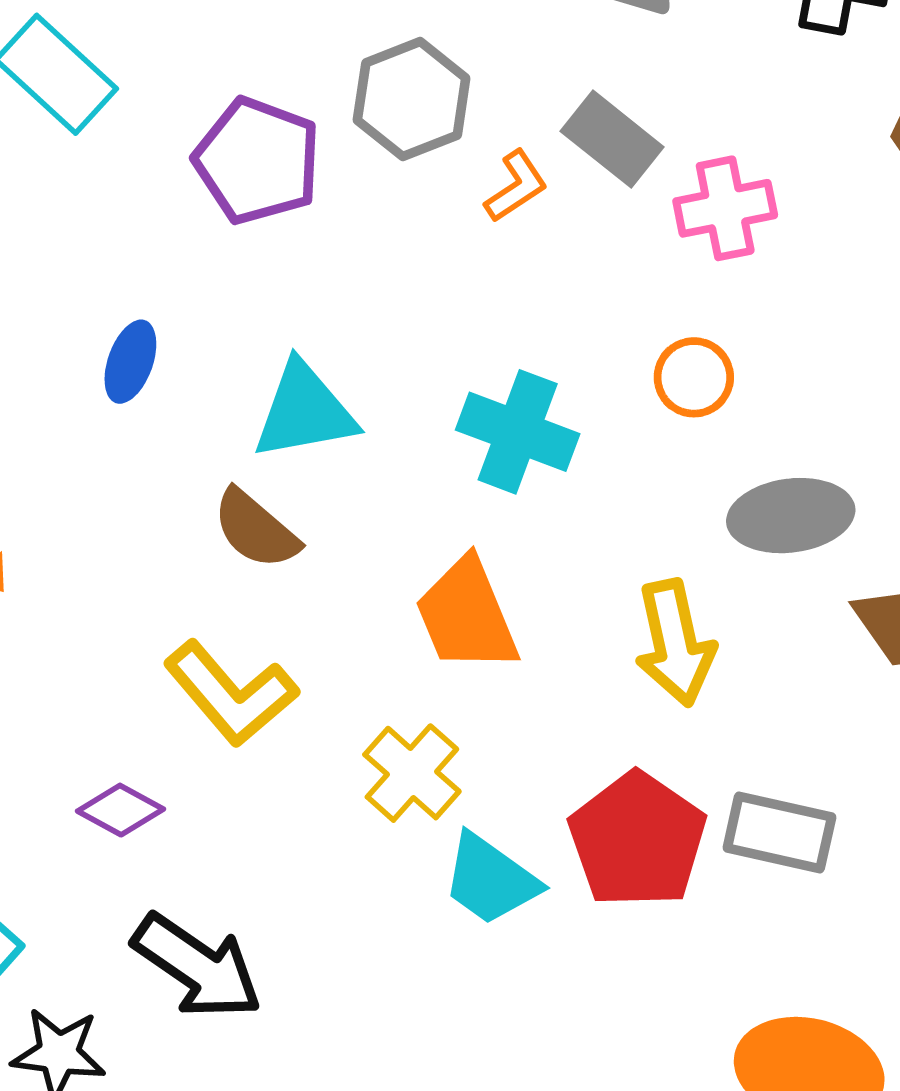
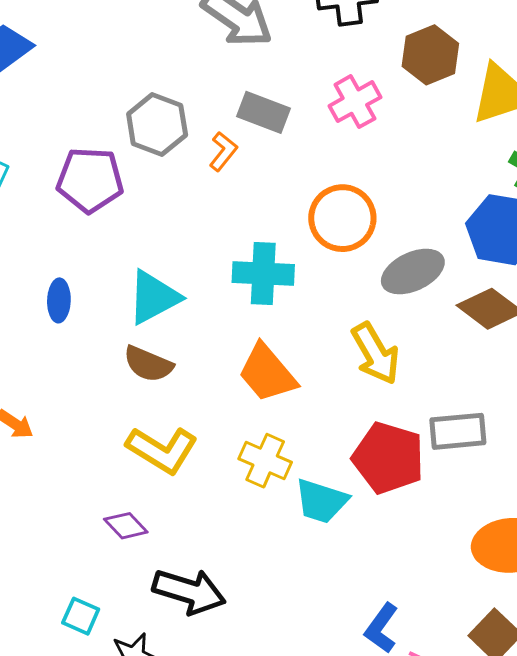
pink cross: (725, 208) -> (355, 102), moved
orange circle: (694, 377) -> (342, 218), size x1.6
purple diamond: (121, 810) -> (126, 526), turned 36

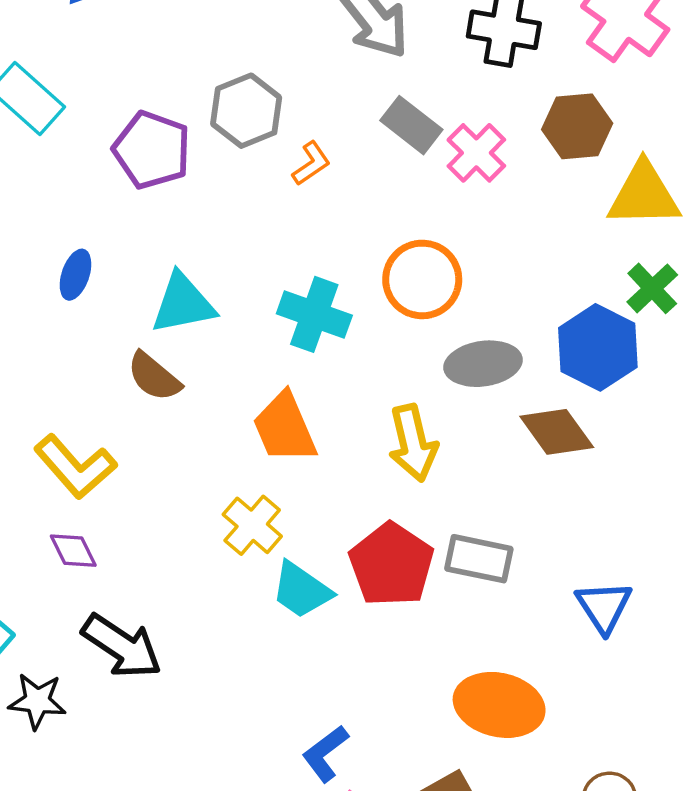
pink cross: (355, 102) -> (476, 153), turned -33
gray rectangle: (263, 112) -> (411, 125), moved
yellow L-shape: (162, 450) -> (75, 467), moved

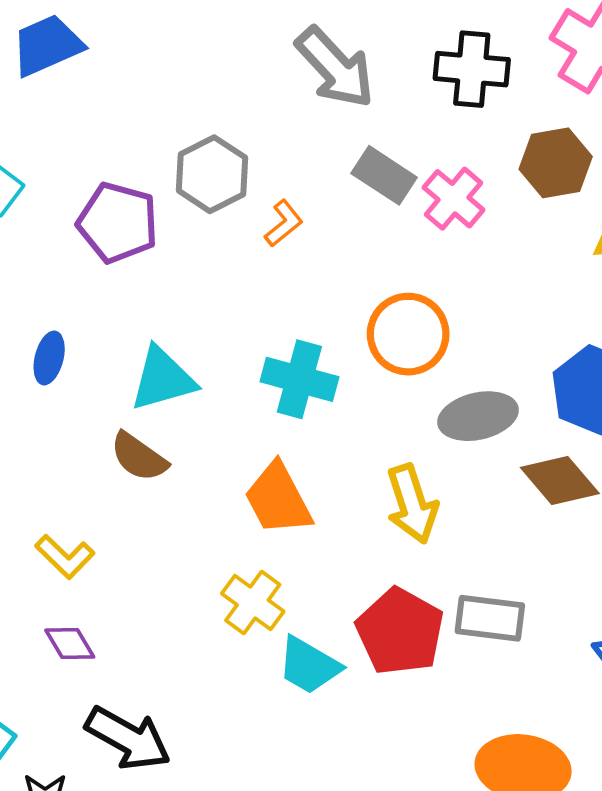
yellow L-shape: (75, 467) -> (65, 557), size x0.7

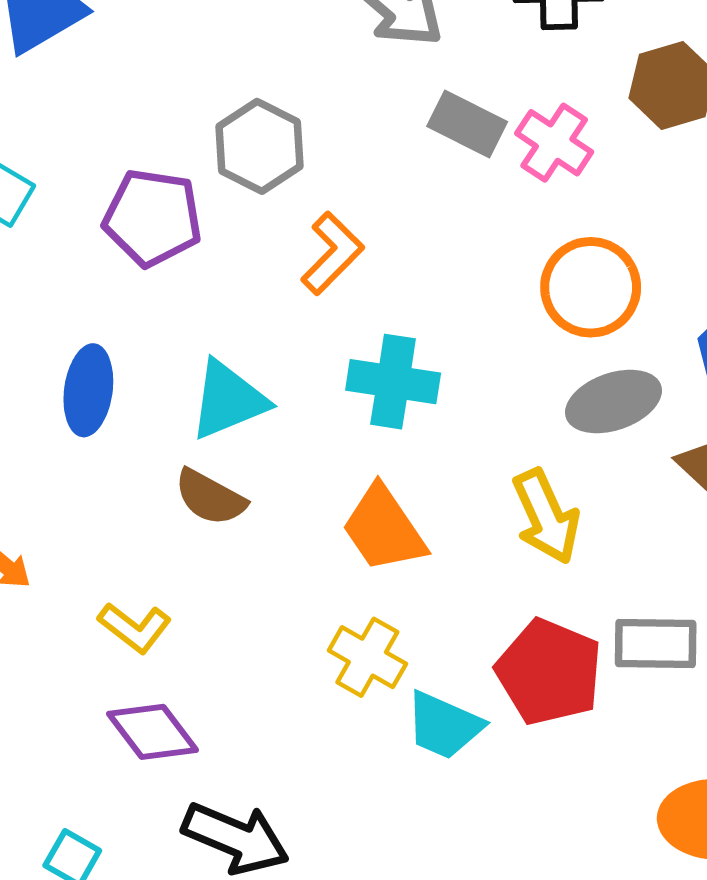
orange L-shape: (284, 223) -> (332, 253), moved, size x1.4
orange circle: (408, 334) -> (591, 287), moved
blue ellipse: (49, 358) -> (88, 390), size x1.4
purple diamond: (70, 644) -> (152, 732), size x1.4

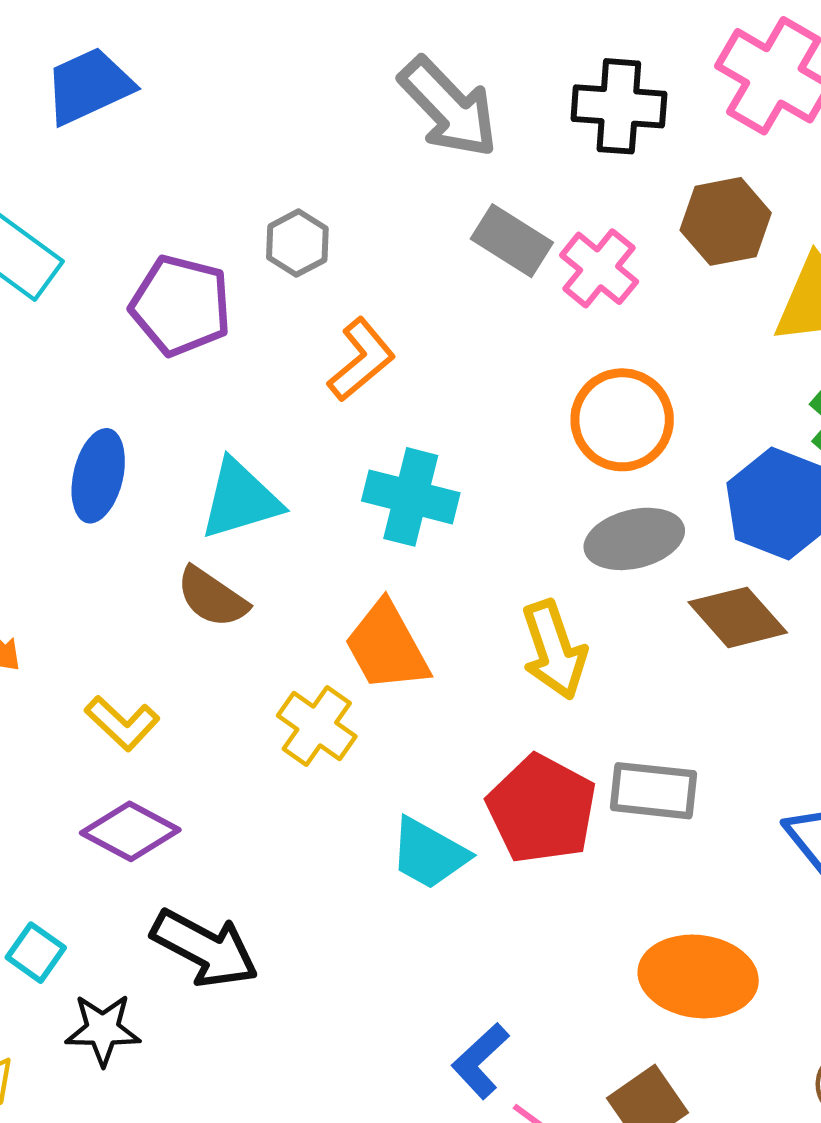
gray hexagon: (259, 146) -> (297, 243), size x0.7
yellow cross: (367, 657) -> (317, 726), moved
purple diamond: (152, 732) -> (130, 831), turned -30

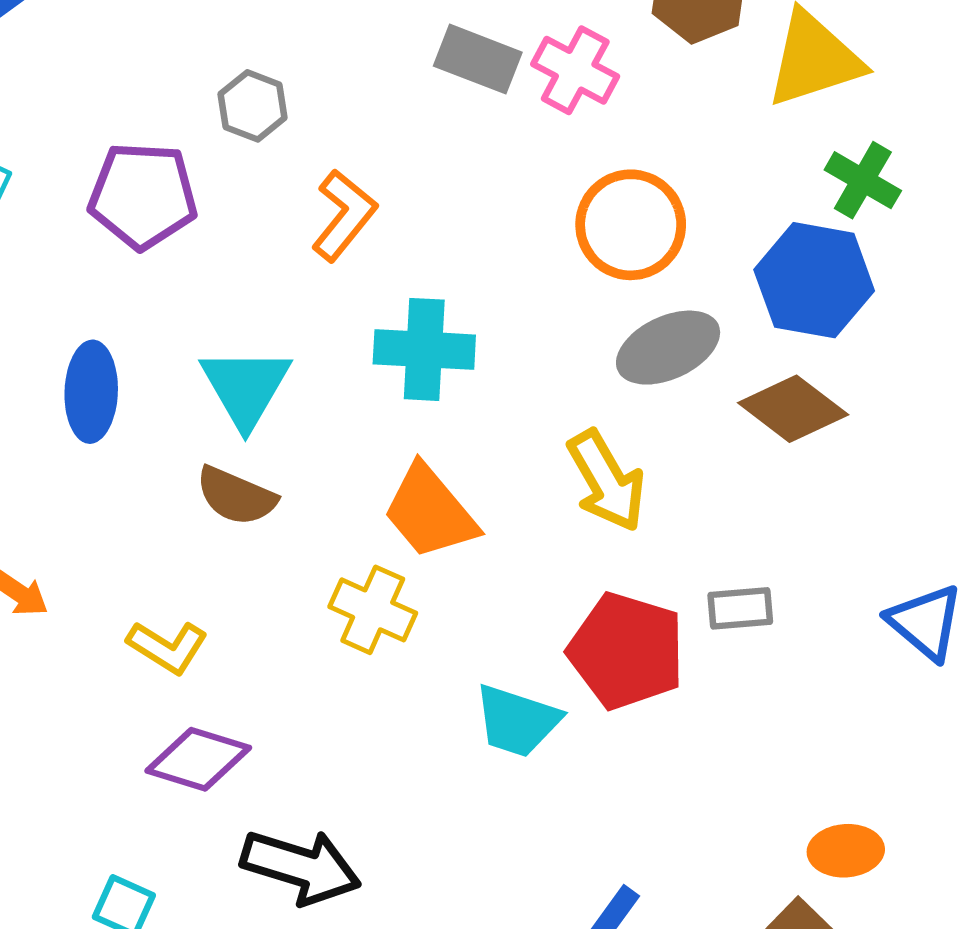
cyan triangle: (240, 499) -> (246, 387), turned -32
gray rectangle: (654, 791) -> (740, 608), size x0.7
orange ellipse: (698, 976) -> (846, 851), moved, size x0.6

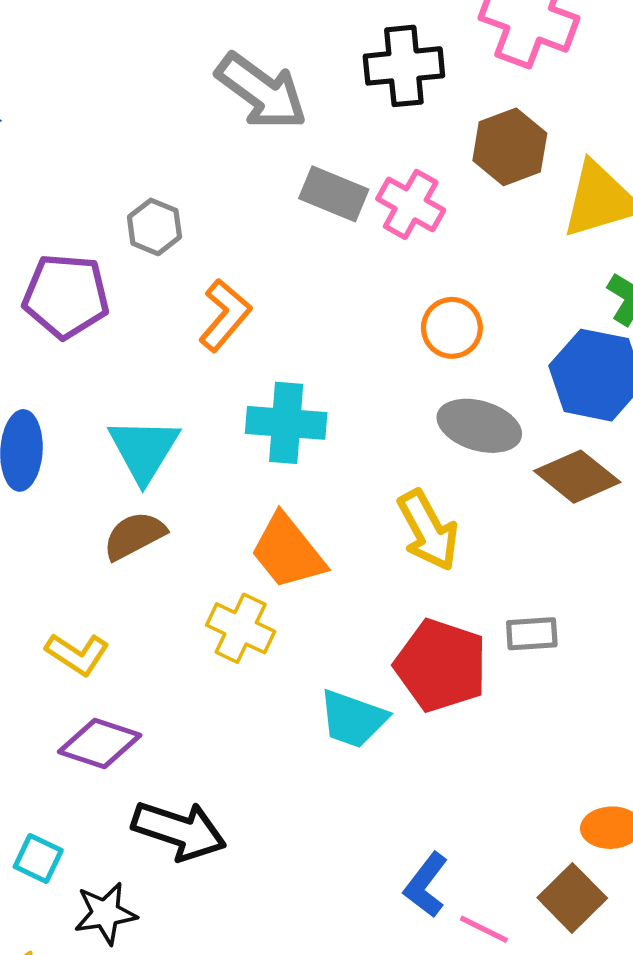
orange circle: (631, 225) -> (452, 328), size x0.7
gray ellipse: (668, 348) -> (479, 426), turned 40
brown semicircle: (236, 496) -> (134, 536), turned 128

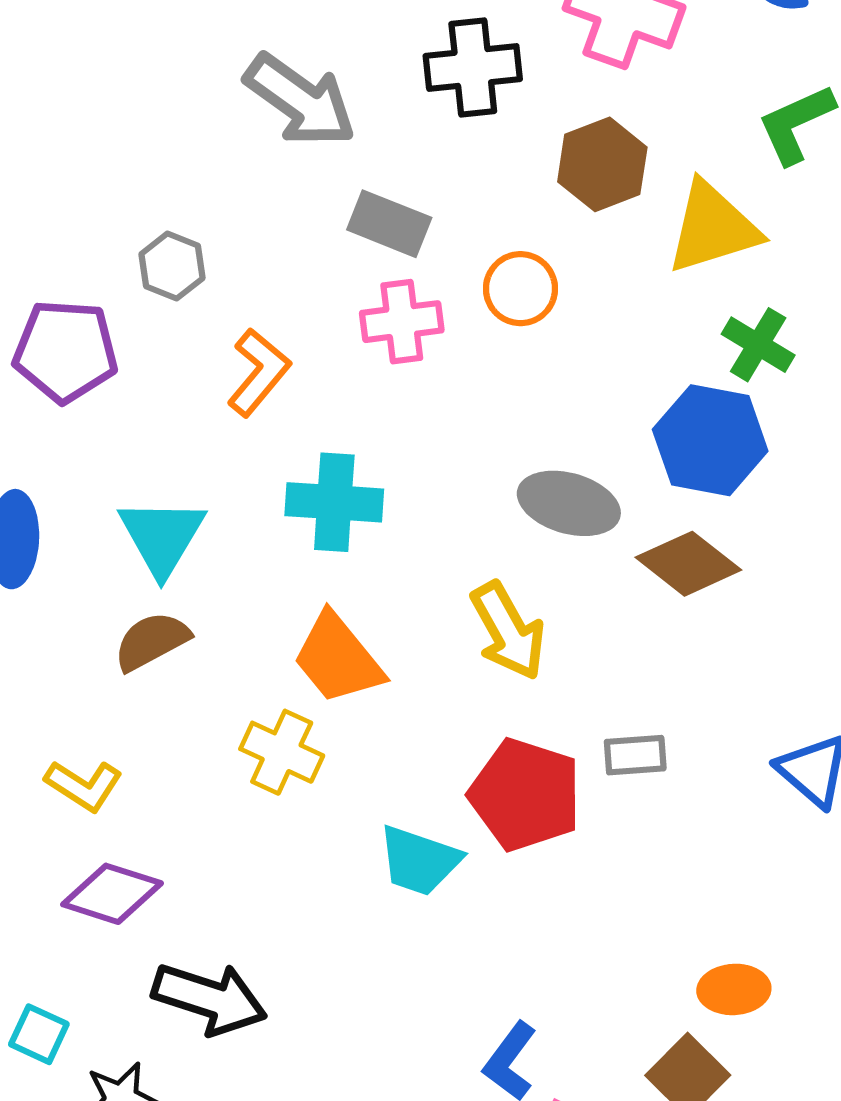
pink cross: (411, 204) -> (402, 322), moved, turned -36
orange circle: (452, 328) -> (520, 289), moved

